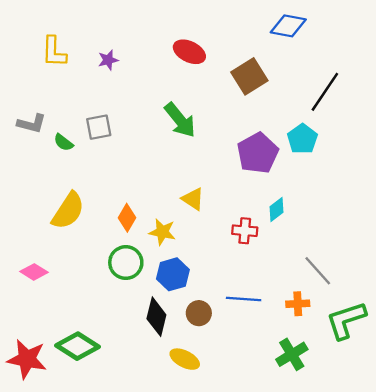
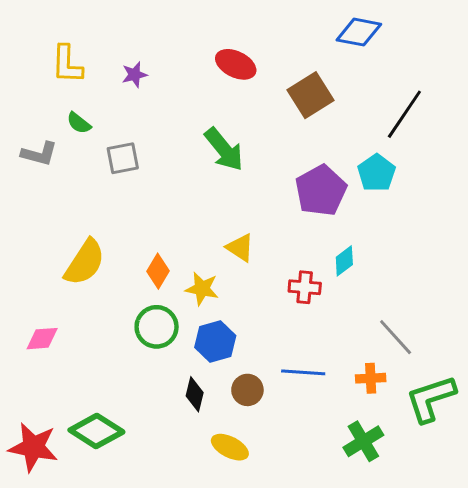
green semicircle: (63, 142) -> (79, 123), moved
pink diamond: (34, 272) -> (42, 339), turned -36
black diamond: (156, 317) -> (195, 394), size x0.7

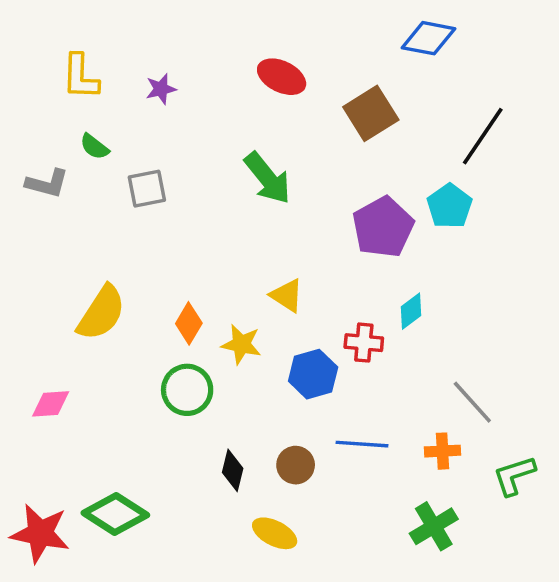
blue hexagon: (215, 342) -> (313, 374), moved
green L-shape: (431, 399) -> (514, 476), size x0.7

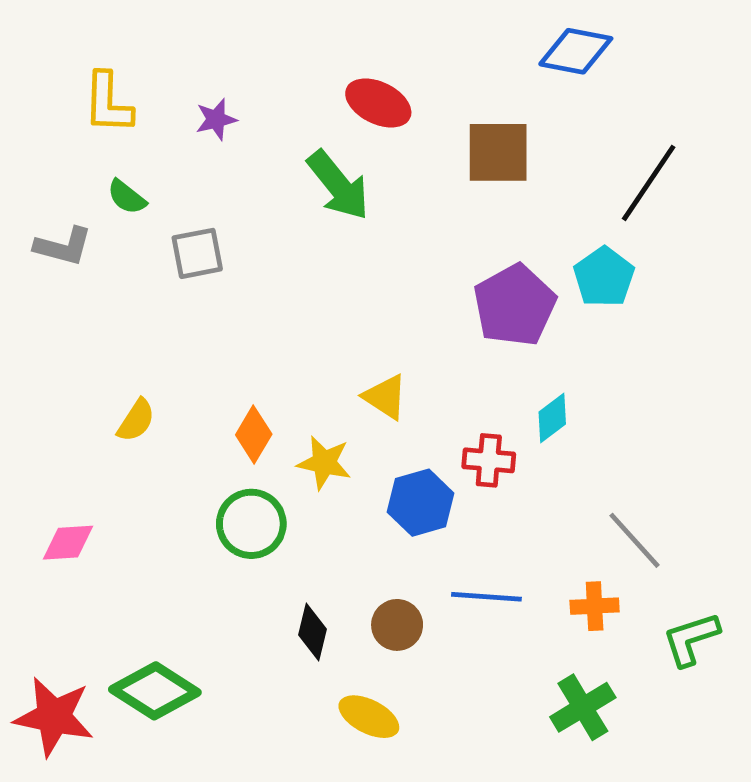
brown square: (371, 113) -> (498, 152), turned 32
green arrow: (268, 178) -> (338, 185), moved
yellow semicircle: (101, 313) -> (136, 420), size x0.6

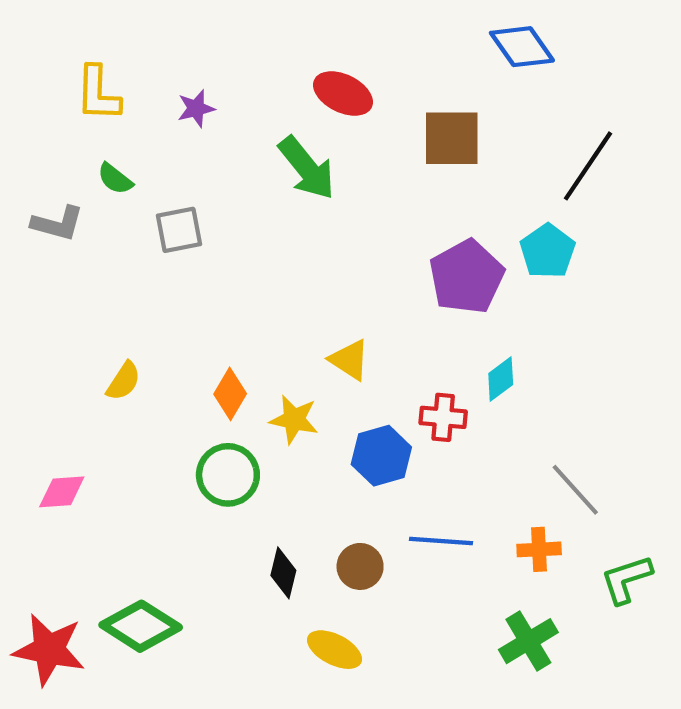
blue diamond: (576, 51) -> (522, 47), turned 44

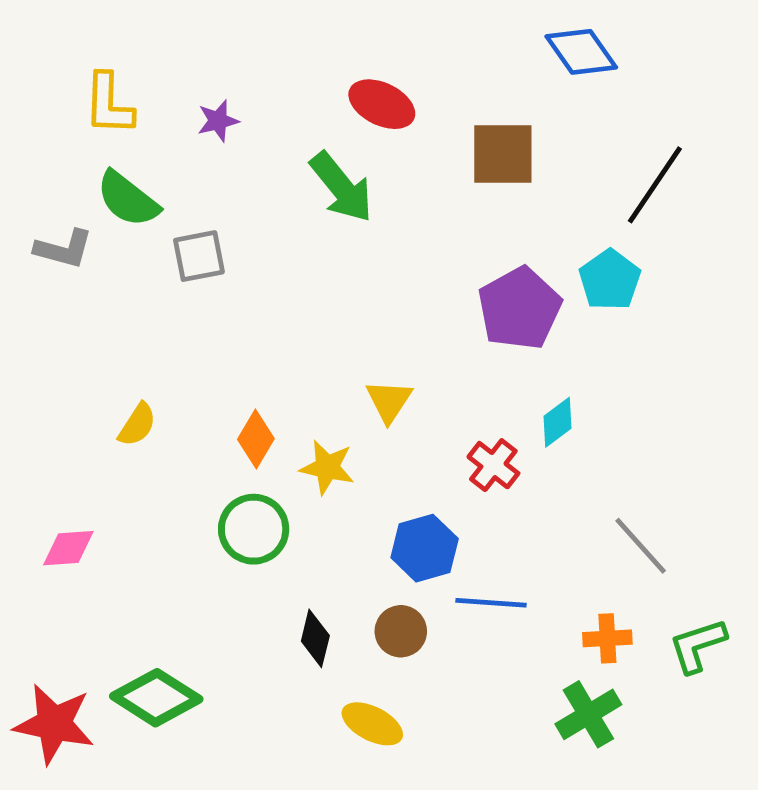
green semicircle: (115, 179) -> (128, 199), size x1.6
yellow triangle: (349, 360) -> (389, 401), turned 30
red cross: (443, 417) -> (493, 465), turned 33
blue hexagon: (381, 456) -> (425, 548), moved
orange cross: (539, 549) -> (607, 638), moved

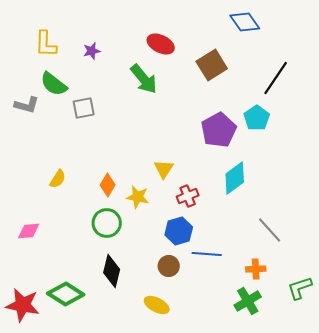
brown square: (503, 154) -> (212, 65), turned -32
cyan diamond: (558, 422) -> (235, 178), size x1.6
red cross: (493, 465) -> (188, 196), moved, turned 30
black diamond: (315, 638) -> (112, 271), moved, size x1.4
green L-shape: (698, 645) -> (300, 288), moved

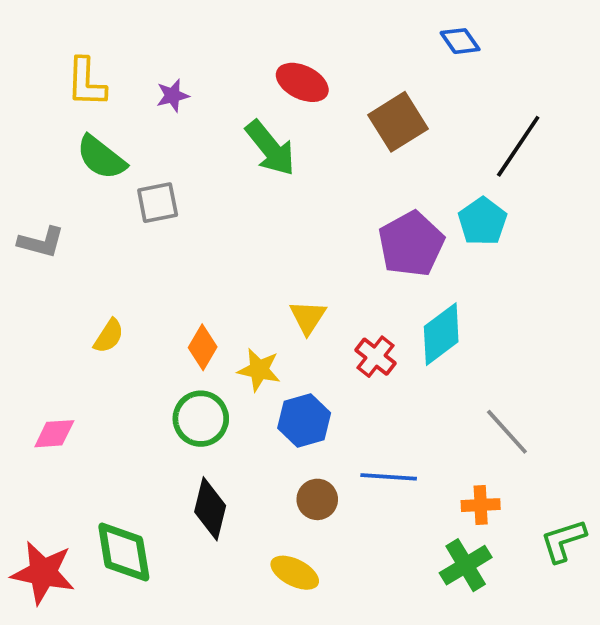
blue diamond: (245, 22) -> (460, 41), size x0.7
gray L-shape: (27, 105) -> (41, 242), moved
red cross: (188, 196) -> (375, 357), moved, turned -30
blue hexagon: (179, 231) -> (304, 421), moved
green diamond: (66, 294) -> (124, 552), turned 48

